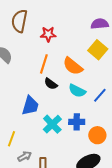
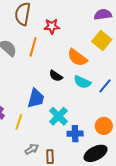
orange line: (44, 64) -> (33, 47), moved
blue cross: (77, 122) -> (75, 134), moved
yellow line: (11, 139) -> (19, 122), moved

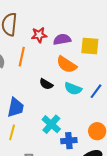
purple semicircle: (103, 14) -> (62, 39), moved
yellow square: (102, 40) -> (90, 46), turned -30
blue trapezoid: (36, 98) -> (16, 107), moved

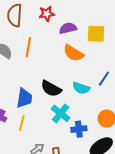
red star: (39, 35) -> (47, 14), moved
black semicircle: (46, 84) -> (51, 89), moved, size x1.5
cyan semicircle: (73, 89) -> (81, 88), moved

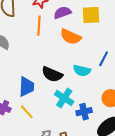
orange line: (28, 47) -> (39, 26), moved
yellow line: (22, 123) -> (27, 112), turned -49

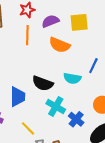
yellow line: (27, 112) -> (28, 128), moved
blue cross: (84, 112) -> (76, 119), turned -35

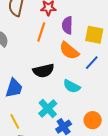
purple semicircle: (50, 21) -> (67, 25), turned -84
blue line: (93, 66) -> (92, 63), moved
black semicircle: (43, 83) -> (43, 71), moved, turned -50

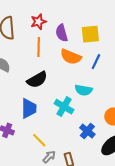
black semicircle: (43, 71) -> (37, 80), moved
cyan cross: (48, 108) -> (64, 107), moved

